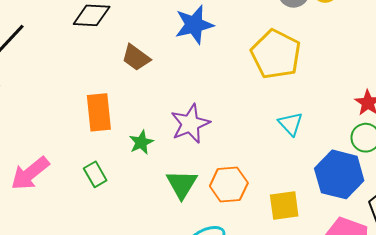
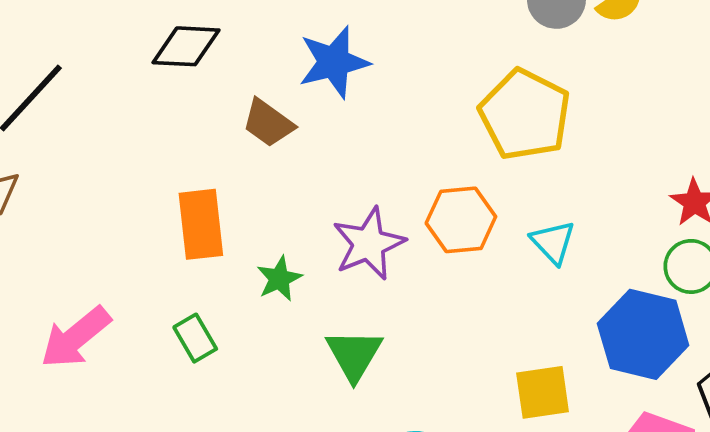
blue star: (194, 25) -> (334, 62), moved
orange hexagon: (229, 184) -> (461, 220), moved

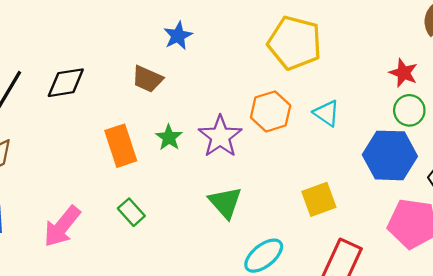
black diamond: (186, 46) -> (66, 83), moved
blue star: (334, 62) -> (178, 36), size x0.7
green star: (279, 279) -> (169, 137), moved
yellow square: (543, 392) -> (319, 199), moved

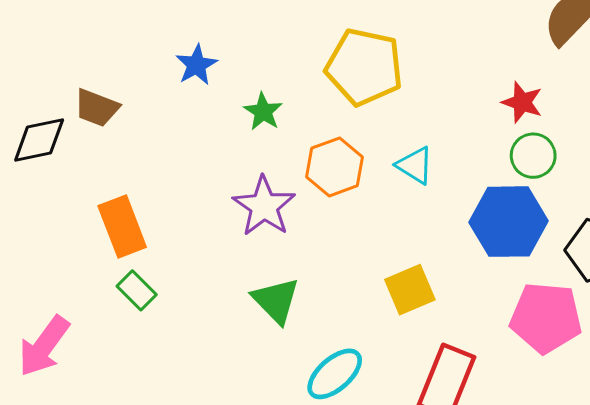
brown trapezoid: (147, 79) -> (97, 108), moved
green star: (169, 137) -> (263, 112), moved
green rectangle: (131, 212) -> (137, 290), moved

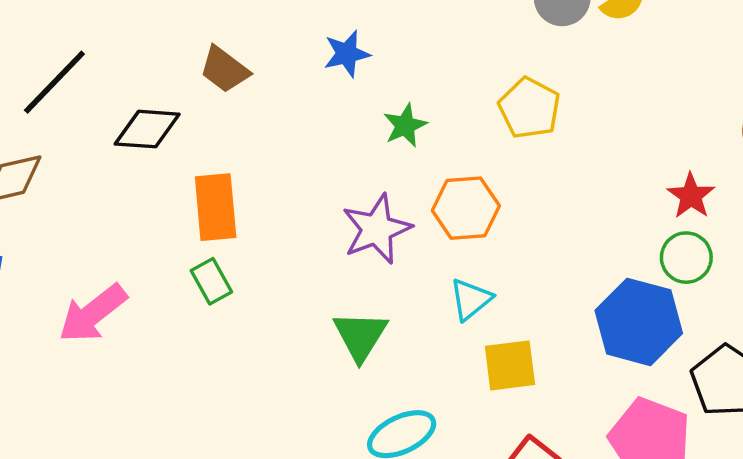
yellow pentagon: (364, 67) -> (529, 108), size x0.7
black diamond: (39, 140) -> (147, 129), moved
cyan triangle: (415, 165) -> (471, 299), moved, turned 33

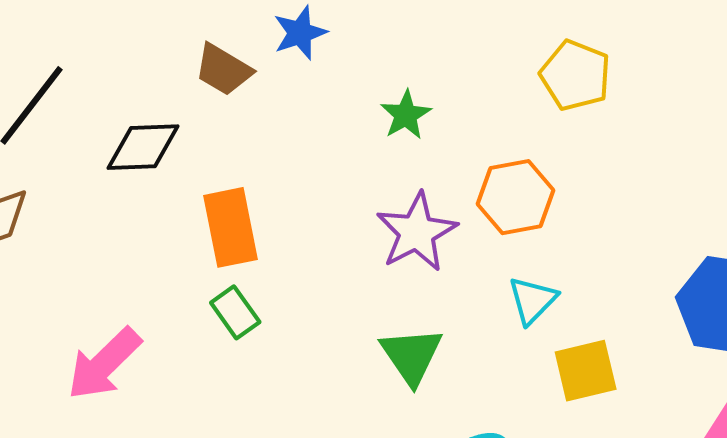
blue star: (347, 54) -> (300, 33), moved
green star: (405, 125) -> (406, 115), moved

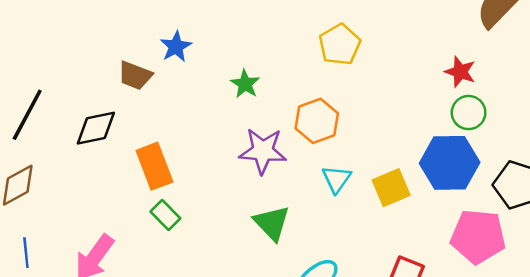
yellow pentagon: (575, 75) -> (340, 45), turned 30
purple star: (417, 232) -> (263, 151), turned -30
yellow square: (586, 371) -> (391, 188), moved

